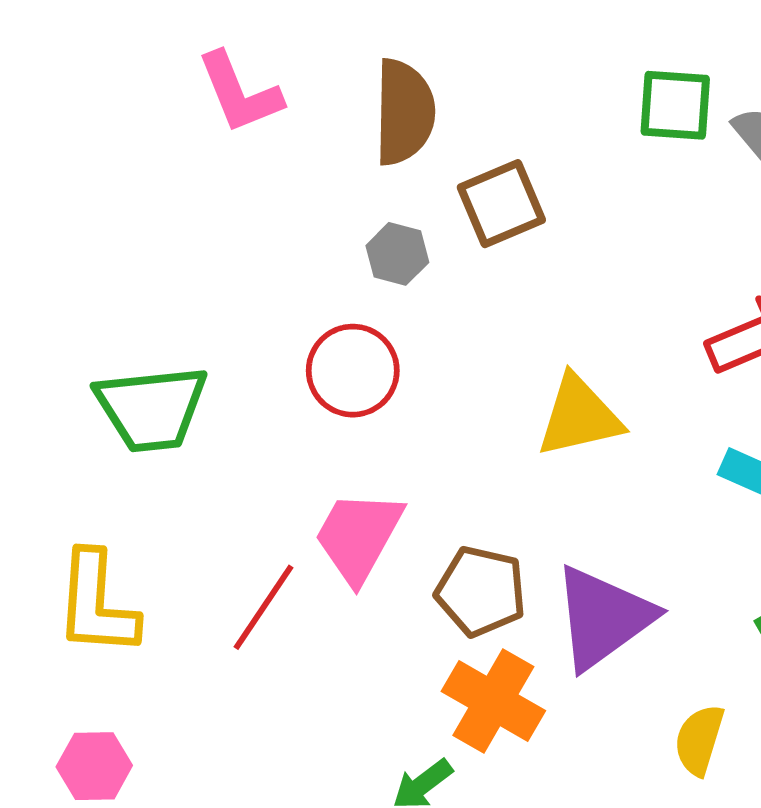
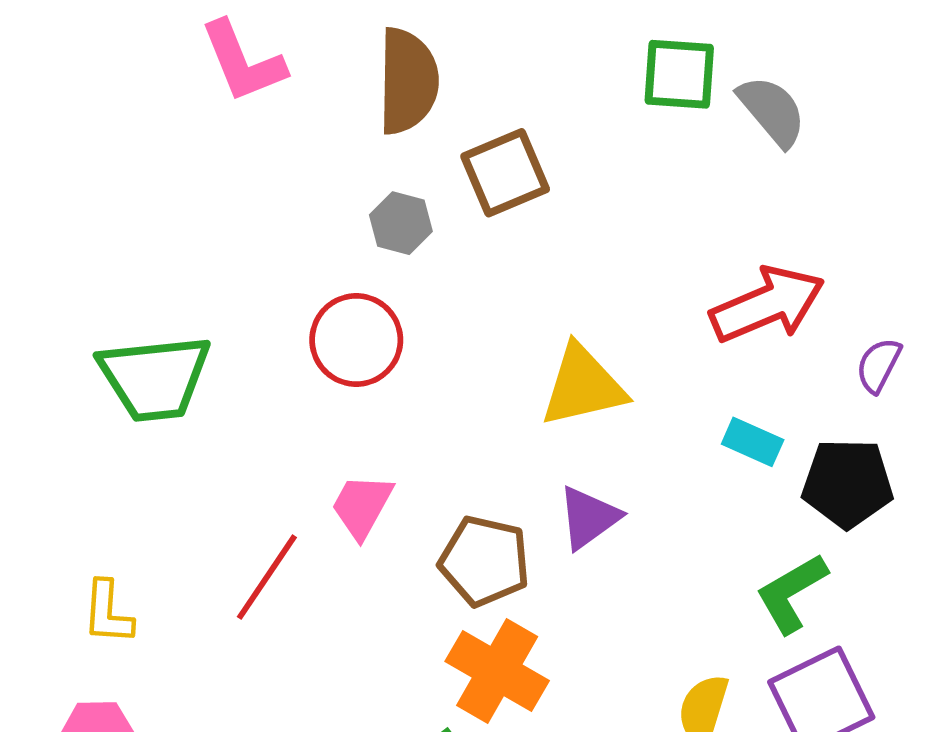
pink trapezoid: (358, 536) -> (362, 506), size x0.7
yellow L-shape: (97, 604) -> (108, 613), moved, size x0.6
purple triangle: (603, 618) -> (589, 518), moved, size x0.6

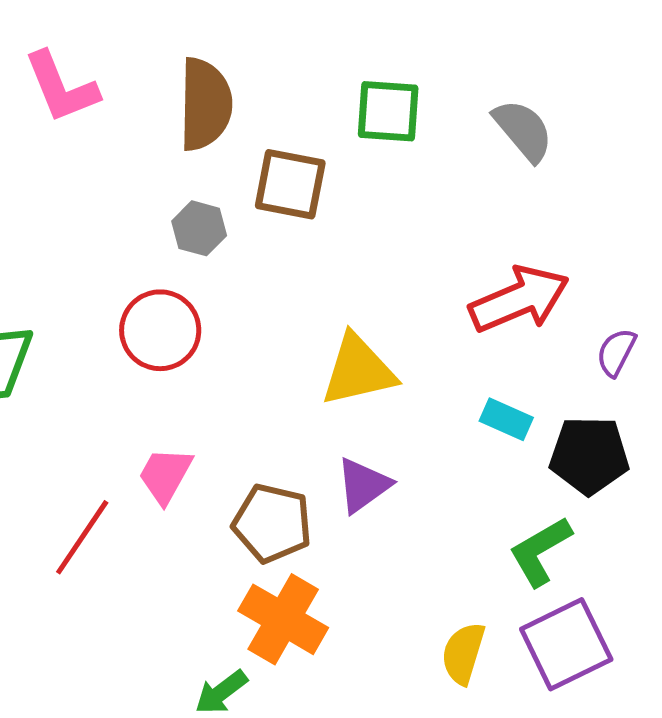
green square: (679, 74) -> (388, 111), moved
brown square: (505, 173) -> (290, 184), turned 34

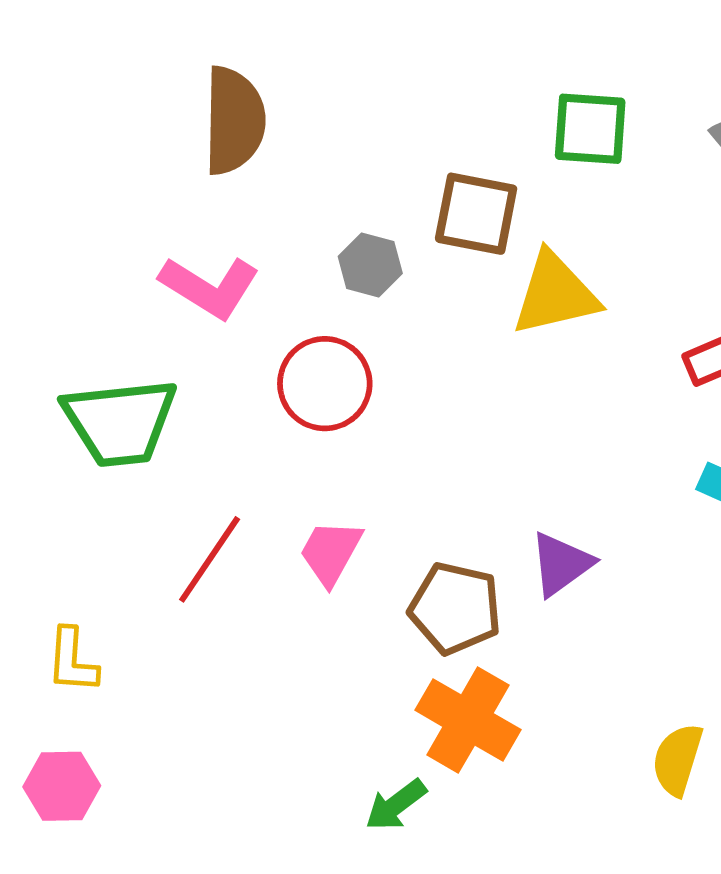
pink L-shape: (61, 87) -> (210, 287), moved, turned -36
brown semicircle: (205, 104) -> (234, 121), moved
yellow triangle: (358, 370) -> (555, 294), moved
red line: (82, 537) -> (210, 559), moved

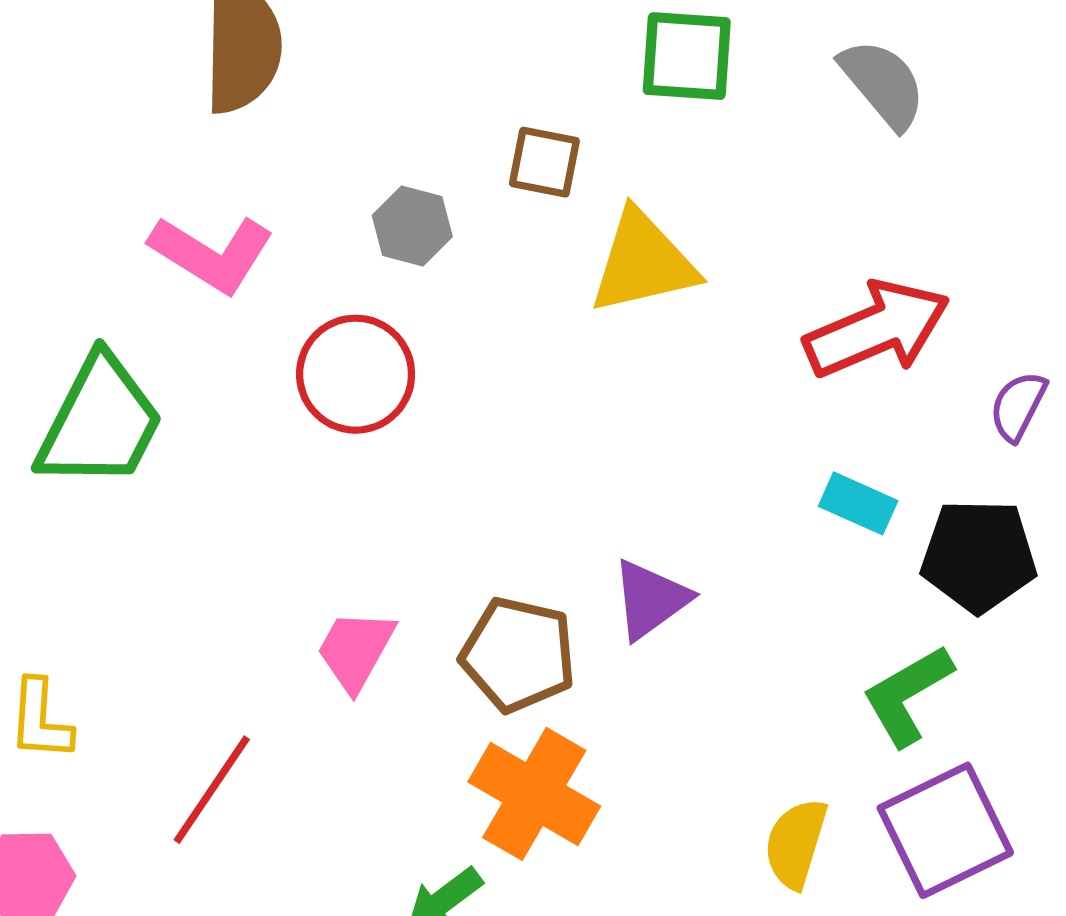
brown square: (476, 214) -> (544, 162), size x0.7
green trapezoid: (120, 422) -> (100, 422), turned -57
pink trapezoid: (331, 552) -> (356, 650), moved
red line: (210, 559) -> (212, 790), moved

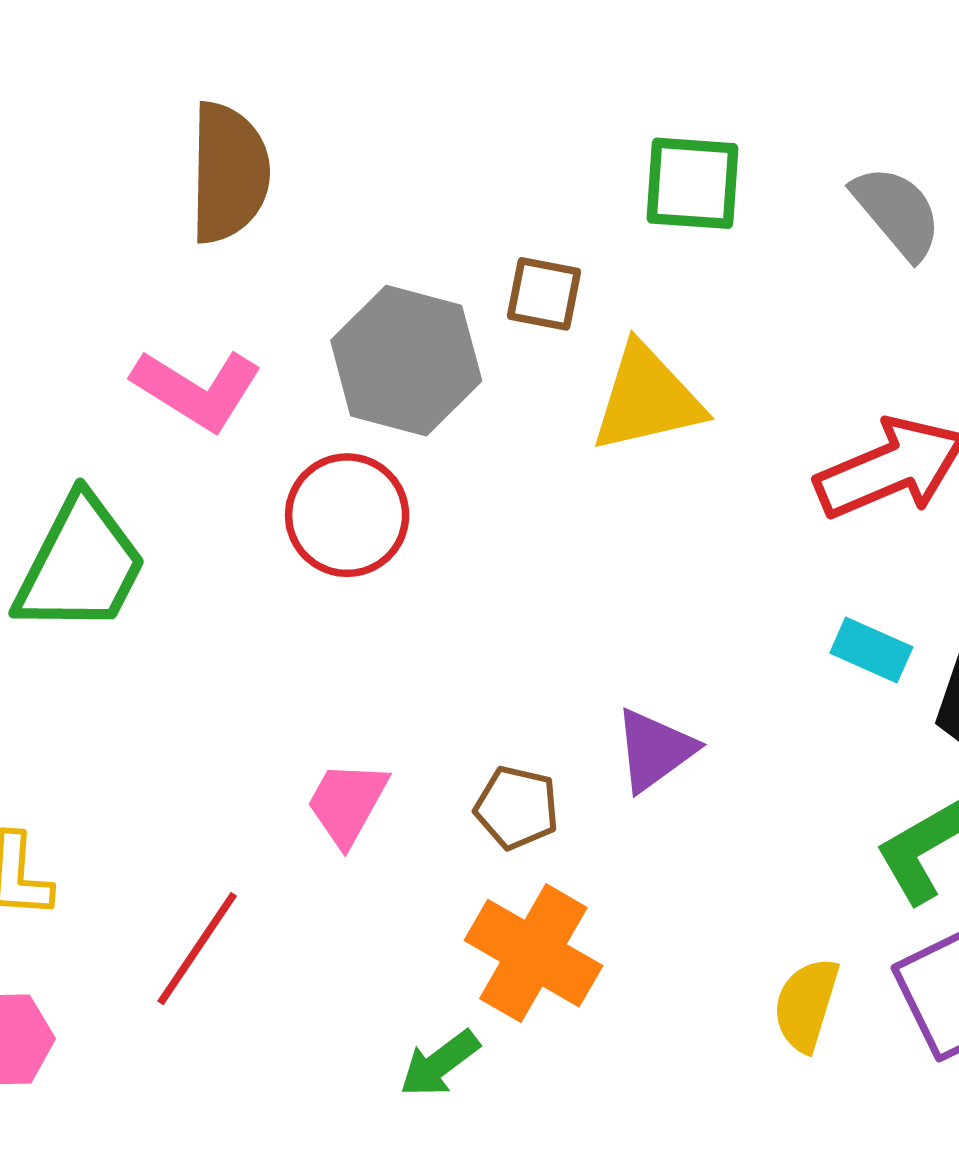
gray hexagon: (412, 226) -> (406, 361), size x1.8
brown pentagon: (518, 655) -> (517, 808), size x0.7

